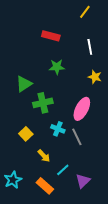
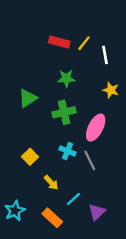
yellow line: (85, 12) -> (84, 43), moved
green cross: (43, 103) -> (64, 112), moved

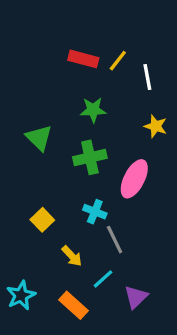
green triangle: (28, 98) -> (39, 138), turned -42
gray line: (90, 160) -> (115, 240), moved

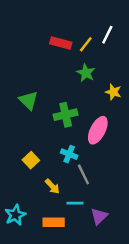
white line: (147, 77) -> (107, 35), moved, turned 36
green star: (93, 110) -> (86, 73), moved, turned 30
cyan line: (103, 279) -> (75, 203), turned 42
orange rectangle: (73, 305) -> (54, 222), turned -42

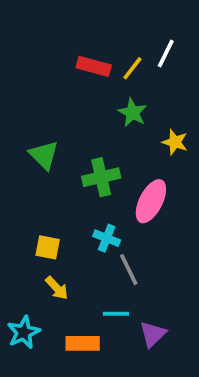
yellow square: (31, 160) -> (48, 247), turned -35
yellow arrow: (52, 186) -> (57, 288), moved

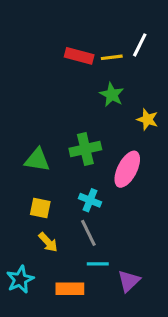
yellow line: (132, 68) -> (112, 57), turned 45
green triangle: (44, 155) -> (37, 160), moved, turned -36
gray line: (129, 270) -> (88, 233), moved

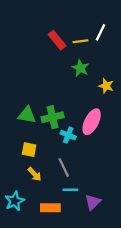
red rectangle: (79, 56) -> (57, 40), turned 36
green cross: (85, 149) -> (53, 117), moved
cyan cross: (90, 200) -> (68, 135), moved

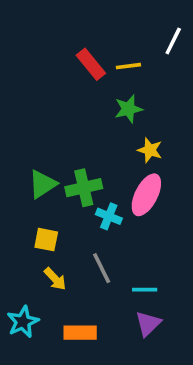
white line: (101, 32) -> (173, 41), moved
green star: (80, 68) -> (128, 109), turned 30
yellow star: (106, 86) -> (150, 150), moved
green triangle: (27, 115) -> (43, 184), turned -42
cyan line: (70, 190) -> (145, 290), moved

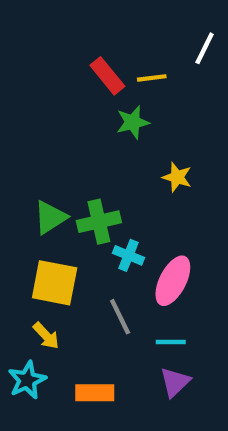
green star: (128, 109) -> (133, 122), moved
pink ellipse: (146, 195) -> (173, 281), moved
yellow square: (46, 240) -> (55, 283), size x1.6
yellow arrow: (55, 279) -> (46, 336), moved

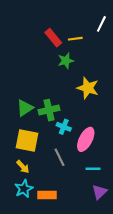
yellow star: (177, 177) -> (88, 88), size x1.5
cyan line: (171, 342) -> (93, 169), moved
cyan star: (27, 380) -> (24, 189), moved
purple triangle: (175, 382) -> (99, 192), moved

